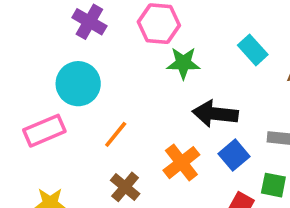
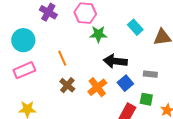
cyan circle: (78, 84) -> (23, 40), moved
orange line: (116, 134) -> (62, 58), moved, turned -63
brown cross: (125, 187) -> (67, 85), moved

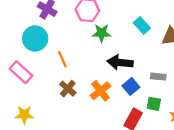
cyan circle: (23, 40) -> (35, 38), moved
pink rectangle: (24, 70) -> (21, 72), turned 65

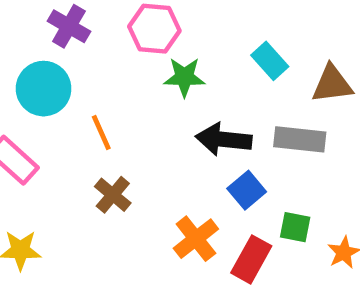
gray rectangle: (158, 77) -> (300, 139), moved, size x1.5
orange cross: (100, 91) -> (196, 239), moved

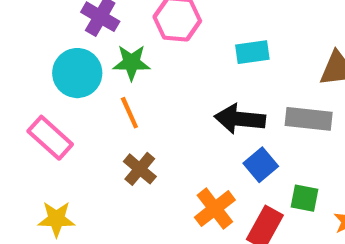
cyan rectangle: (270, 61) -> (252, 52), moved, turned -56
green star: (184, 77) -> (131, 63), moved

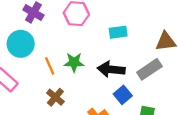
green star: (131, 63) -> (74, 62), moved
gray rectangle: (309, 119) -> (149, 69), turned -40

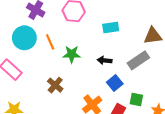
orange line: (50, 66) -> (50, 42), moved
black arrow: (111, 69) -> (105, 60), size x0.6

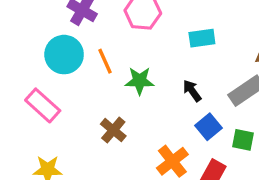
black arrow: (105, 60) -> (192, 91), turned 48
green square: (136, 99) -> (243, 140), moved

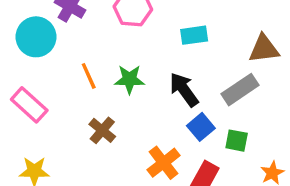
cyan circle: (64, 55) -> (36, 37), moved
orange line: (105, 61) -> (89, 76), moved
black arrow: (192, 91) -> (184, 90), size x1.5

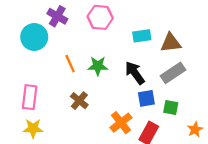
brown triangle: (264, 49) -> (171, 43), moved
pink rectangle: (29, 105) -> (30, 97), moved, turned 55
blue square: (201, 127) -> (146, 98), turned 30

